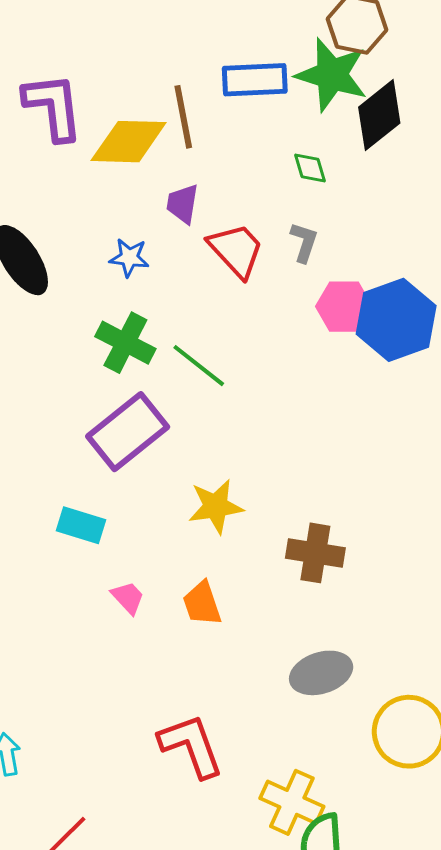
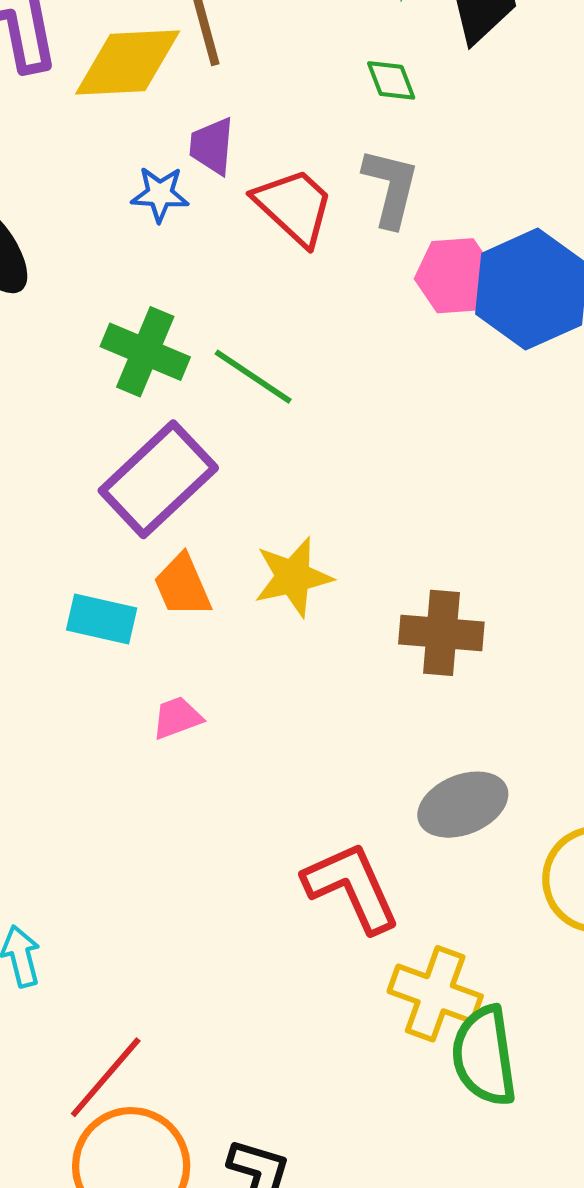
gray L-shape: (304, 242) -> (391, 188), size x1.4
blue star: (129, 258) -> (160, 194), moved
pink trapezoid: (128, 598) -> (177, 718), turned -63
orange trapezoid: (202, 604) -> (182, 586), moved
red L-shape: (191, 746) -> (352, 887), moved

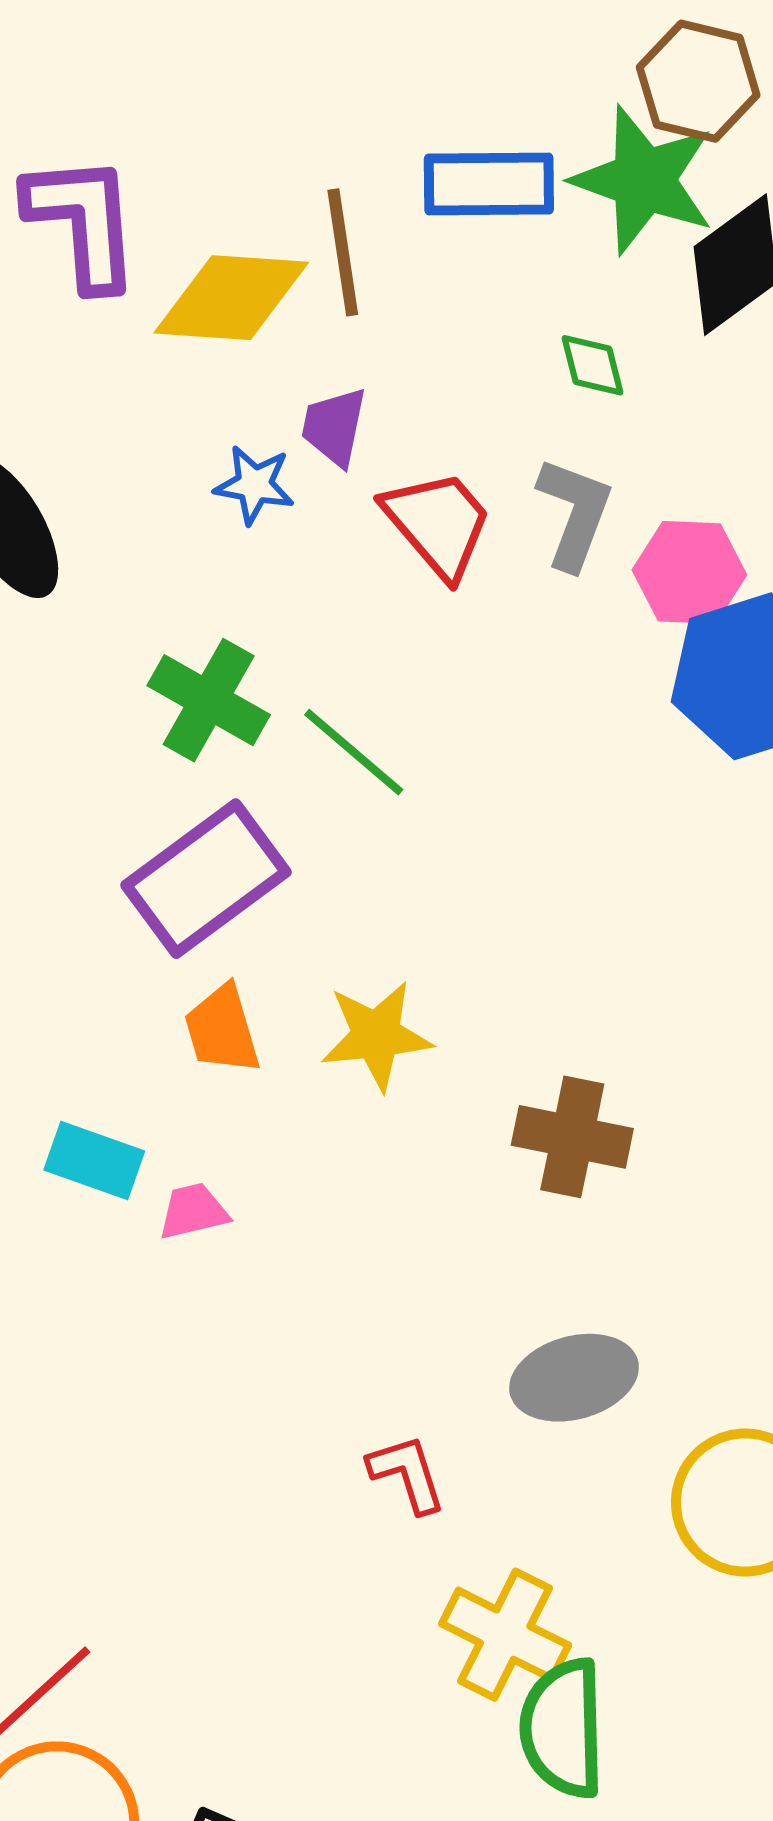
pink hexagon: (455, 276) -> (689, 572), moved
cyan rectangle: (102, 619) -> (94, 1161), moved
red L-shape: (352, 887) -> (407, 1474), size x0.6

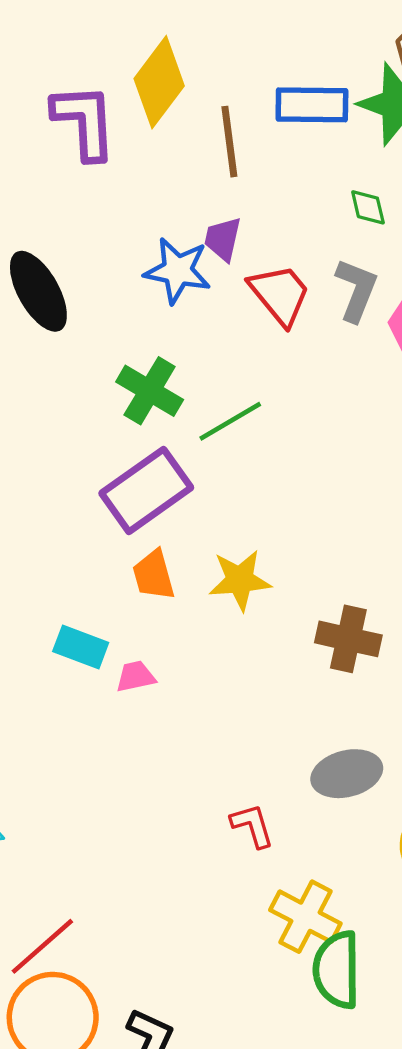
yellow diamond: (231, 298) -> (159, 82), moved, turned -58
blue star: (254, 485) -> (178, 271), size x1.5
green line: (354, 752) -> (230, 421), turned -72

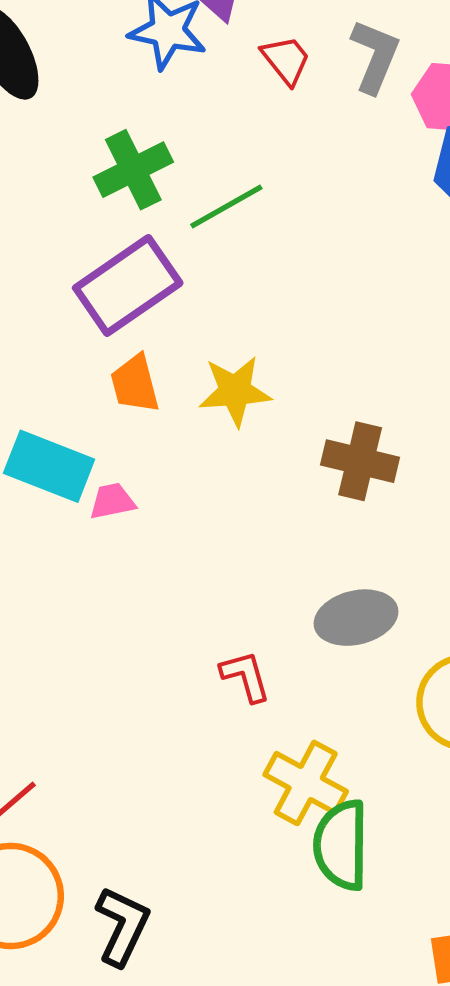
red trapezoid: (280, 294) -> (286, 60), size x0.7
green cross: (150, 391) -> (133, 170), turned 32
cyan rectangle: (81, 647) -> (49, 466), size x1.4

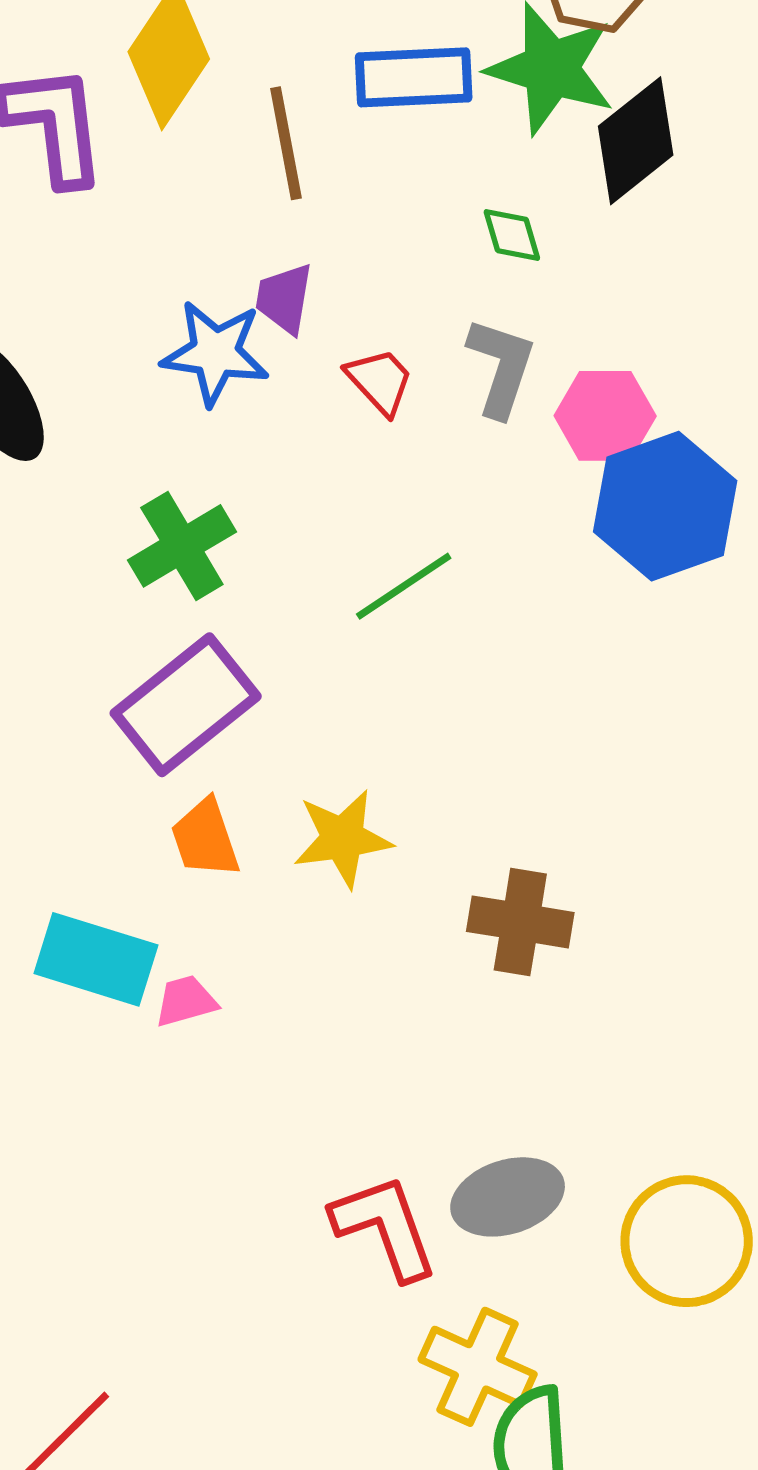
green line: (226, 207) -> (404, 586), moved
gray ellipse: (356, 618) -> (508, 1197), moved
red L-shape: (245, 676) -> (385, 1227), size x1.5

